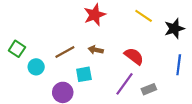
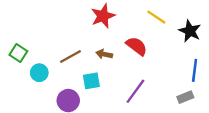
black star: (174, 29) -> (190, 31), turned -30
red semicircle: (134, 56) -> (137, 46), moved
gray rectangle: (149, 89) -> (185, 97), moved

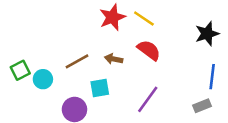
yellow line: (156, 17) -> (144, 19), moved
black star: (190, 31) -> (207, 34), turned 30
green square: (18, 53) -> (20, 70), moved, turned 30

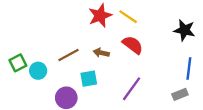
black star: (207, 34) -> (184, 30), turned 30

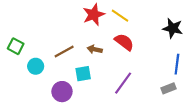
green square: (18, 63) -> (16, 46), moved, turned -35

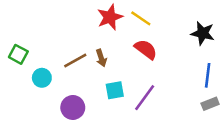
brown arrow: (95, 49) -> (101, 58), moved, turned -120
cyan square: (83, 74) -> (115, 90), moved
gray rectangle: (168, 88) -> (210, 104), moved

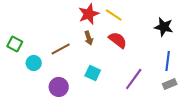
brown arrow: (101, 58) -> (89, 38), moved
cyan square: (115, 90) -> (93, 73), turned 35
purple line: (145, 98) -> (134, 79), moved

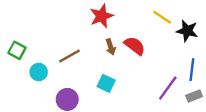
yellow line: (114, 15) -> (162, 17), moved
brown arrow: (89, 38) -> (111, 47), moved
purple line: (134, 79) -> (168, 88), moved

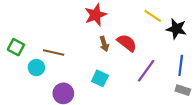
brown line: (70, 56) -> (54, 52), moved, turned 42
purple line: (168, 88) -> (146, 71), moved
gray rectangle: (194, 96) -> (183, 90), turned 40

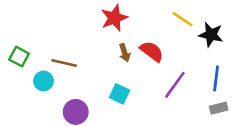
gray rectangle: (183, 90) -> (219, 108), turned -32

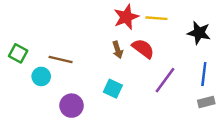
red star: (114, 18) -> (126, 17), moved
yellow line: (183, 19) -> (156, 18), moved, turned -30

